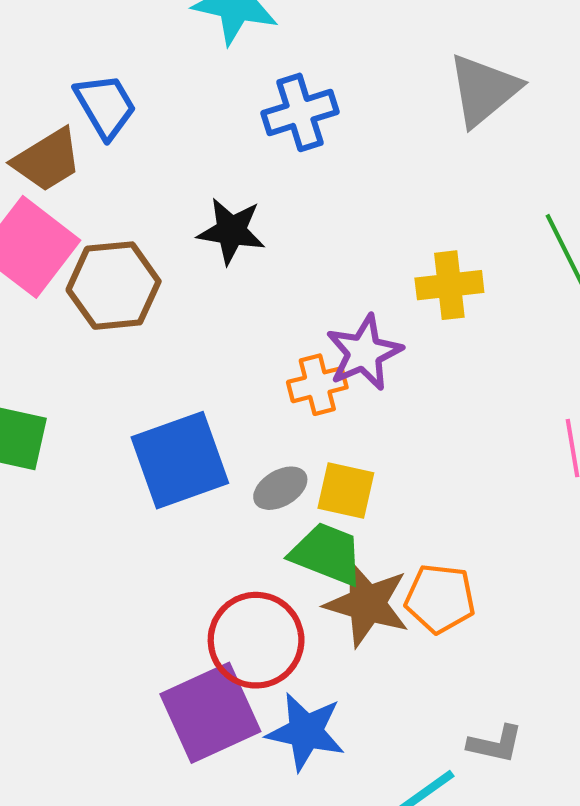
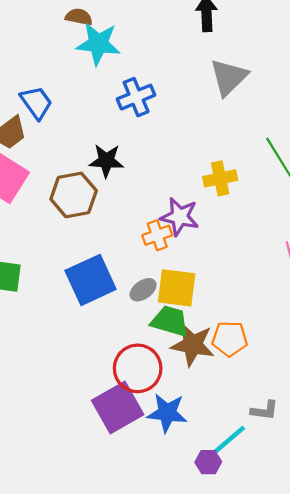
brown hexagon: (114, 286) -> (74, 195), moved
purple star: (364, 353) -> (180, 217), turned -30
yellow square: (346, 490) -> (177, 288), size x1.4

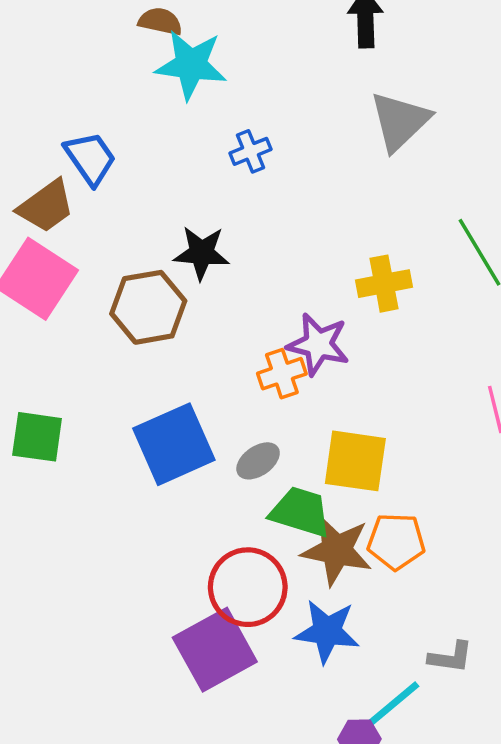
blue cross: (136, 97) -> (251, 151), size x0.7
yellow square: (177, 288) -> (355, 461), moved
blue star: (167, 413) -> (327, 631), moved

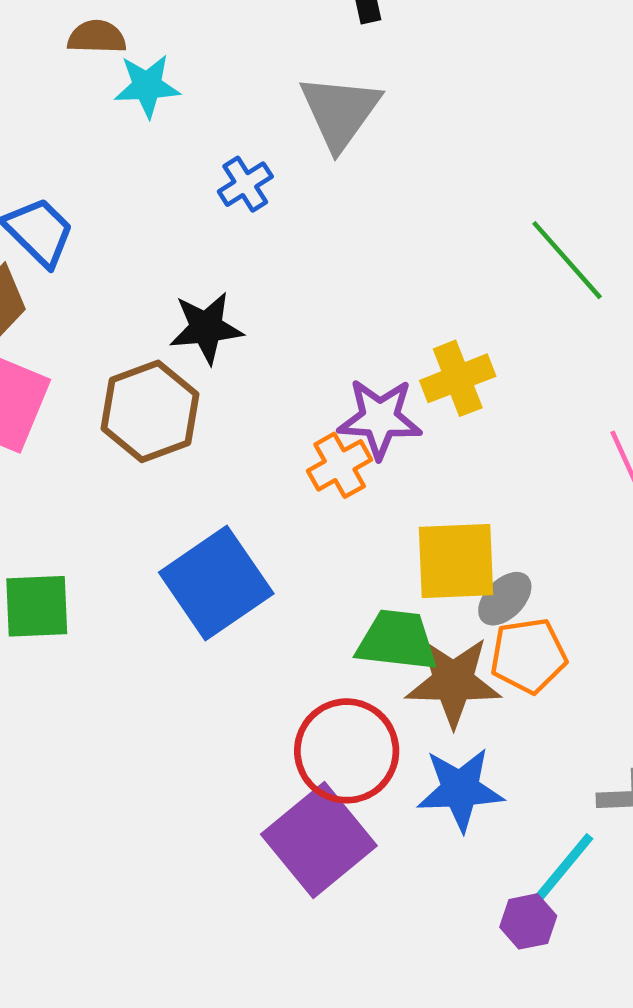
cyan star: (191, 65) -> (147, 86), size x0.7
gray triangle: (400, 121) -> (340, 112), moved
yellow cross: (384, 284) -> (458, 378), moved
gray ellipse: (258, 461) -> (505, 599), moved

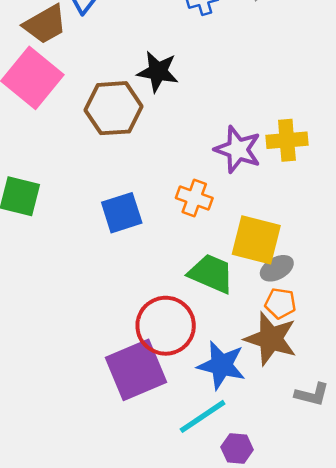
orange cross: (340, 465) -> (194, 198), moved, turned 32
blue square: (216, 583) -> (122, 213), size x0.7
orange pentagon: (528, 656) -> (280, 303), size x0.7
brown star: (453, 682) -> (271, 339), moved
cyan line: (561, 871) -> (203, 416), moved

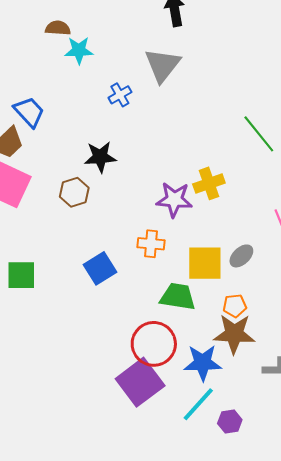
brown hexagon: (114, 108) -> (74, 192), size x0.7
gray ellipse: (277, 268) -> (241, 256), moved

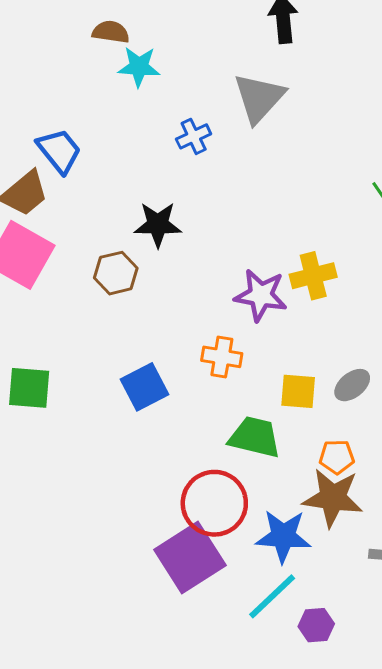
yellow square: (205, 263) -> (298, 391), size x0.7

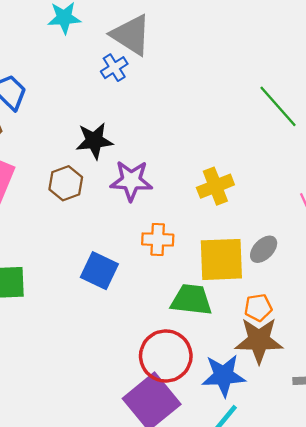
gray triangle: (259, 98) -> (131, 35), moved, turned -33
yellow cross: (313, 276) -> (215, 186), moved
purple star: (261, 295) -> (131, 181), moved
blue square: (145, 387) -> (99, 271), turned -30
yellow square: (298, 391) -> (221, 259), size x1.6

